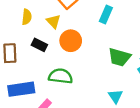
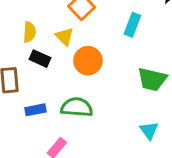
black rectangle: (39, 45) -> (40, 59), moved
blue rectangle: (21, 89) -> (35, 110), moved, size x0.6

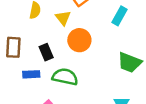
black rectangle: (40, 59) -> (46, 52), moved, turned 35

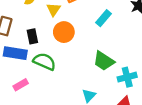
blue rectangle: (31, 74) -> (15, 53), size x1.5

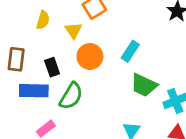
cyan rectangle: (104, 18) -> (130, 51), moved
green semicircle: (44, 62) -> (71, 96), turned 105

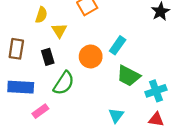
yellow triangle: (73, 30) -> (59, 30), moved
orange circle: (90, 56) -> (91, 56), moved
blue rectangle: (34, 91) -> (21, 87), moved

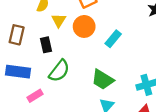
orange circle: (91, 56) -> (84, 26), moved
green trapezoid: (128, 76) -> (103, 79), moved

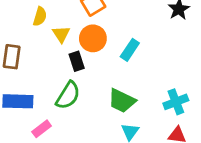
black rectangle: (46, 45) -> (77, 61), moved

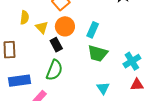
green trapezoid: (122, 101) -> (98, 53), moved

